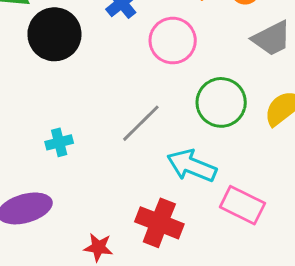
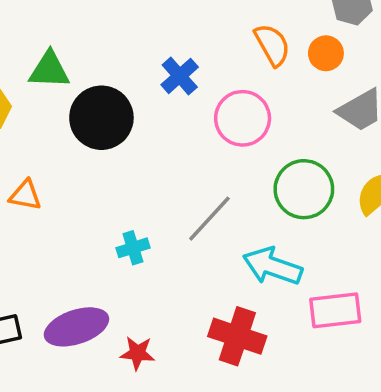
cyan cross: (59, 142) -> (133, 248), moved
pink rectangle: (242, 205) -> (335, 310), turned -30
red star: (98, 247) -> (137, 353), moved

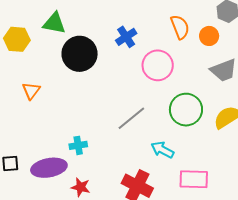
orange triangle: (25, 195) -> (31, 91), turned 48
cyan cross: (133, 248) -> (78, 145), moved
cyan arrow: (272, 266) -> (162, 150), size x0.7

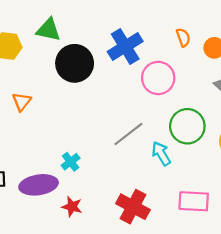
orange semicircle: (180, 27) -> (183, 37), size x0.7
blue cross: (126, 37) -> (125, 47), size x1.5
cyan cross: (78, 145) -> (71, 162), turned -30
cyan arrow: (162, 150) -> (161, 154), moved, turned 30

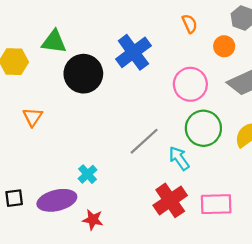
orange semicircle: (183, 37) -> (190, 24), moved
pink circle: (158, 78) -> (190, 84), moved
red cross: (133, 207) -> (170, 200), moved, turned 32

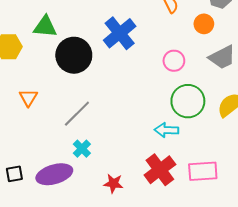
pink circle: (190, 84) -> (174, 61), size x0.7
gray line: (144, 141) -> (77, 114), moved
cyan arrow: (179, 158) -> (166, 130), turned -50
red star: (93, 220) -> (113, 183), moved

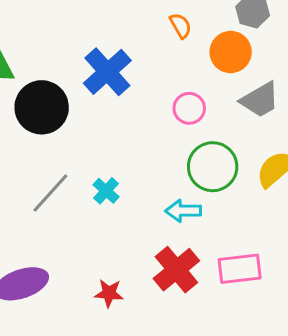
orange circle: (204, 24) -> (231, 52), size x1.4
cyan cross: (82, 149) -> (106, 191), moved

